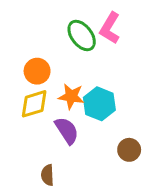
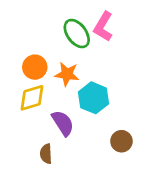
orange star: (71, 96) -> (67, 74), moved
brown semicircle: (47, 175) -> (46, 154), moved

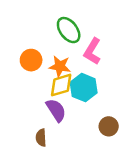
pink L-shape: (103, 27) -> (92, 51), moved
yellow diamond: (32, 98) -> (61, 85), moved

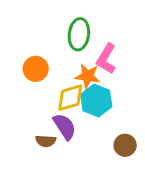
green ellipse: (69, 30) -> (79, 34), turned 44
orange star: (60, 66) -> (88, 76), moved
brown semicircle: (41, 138) -> (46, 141), moved, turned -84

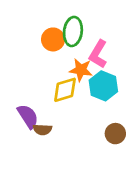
orange circle: (36, 69) -> (53, 39), moved
cyan hexagon: (96, 101) -> (103, 86), moved
purple semicircle: (65, 127) -> (28, 116), moved

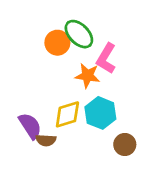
green ellipse: (73, 31) -> (79, 34), turned -52
cyan hexagon: (103, 86) -> (100, 113), moved
yellow diamond: (65, 90) -> (67, 114), moved

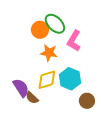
orange star: (88, 76) -> (49, 53), moved
brown semicircle: (46, 140) -> (32, 98), turned 40

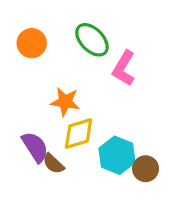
orange circle: (40, 30) -> (32, 43), moved
orange star: (49, 53) -> (65, 102), moved
cyan hexagon: (70, 79) -> (117, 155), moved

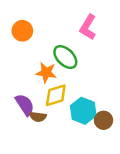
green ellipse: (92, 40) -> (65, 57), moved
pink L-shape: (124, 68) -> (88, 27), moved
brown semicircle: (53, 164) -> (38, 117), turned -35

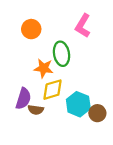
orange circle: (22, 31) -> (31, 29), moved
green ellipse: (65, 57) -> (62, 54), turned 35
purple semicircle: (25, 105) -> (23, 99), turned 50

